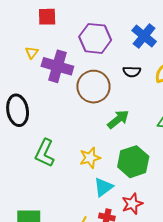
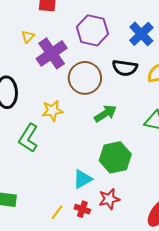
purple cross: (57, 66) -> (52, 53), turned 32
black semicircle: (132, 72) -> (125, 68), size x1.4
yellow star: (90, 158) -> (52, 111), moved

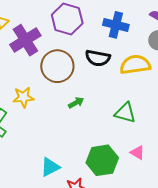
blue cross: (141, 34) -> (116, 25), turned -35
green arrow: (105, 114) -> (76, 103), size x0.7
green hexagon: (115, 157) -> (102, 160), moved

